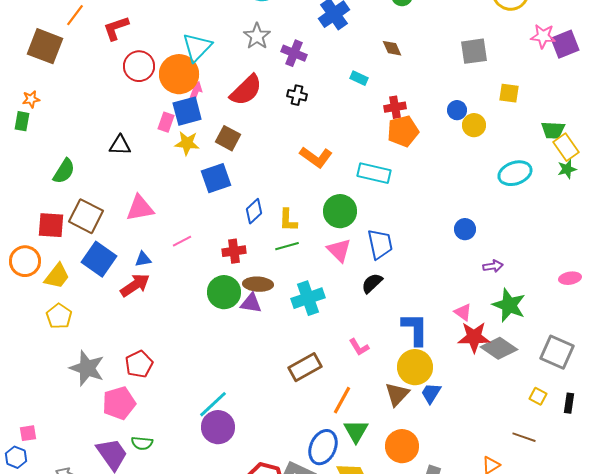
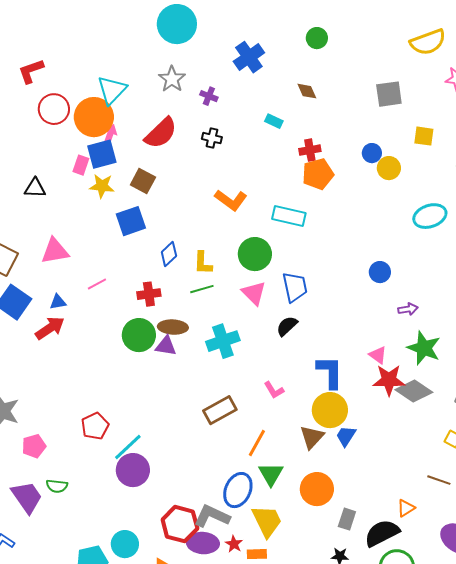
purple cross: (294, 53) -> (209, 96), size x0.7
red pentagon: (139, 364) -> (95, 426), moved
pink pentagon: (119, 403) -> (34, 446), size x0.7

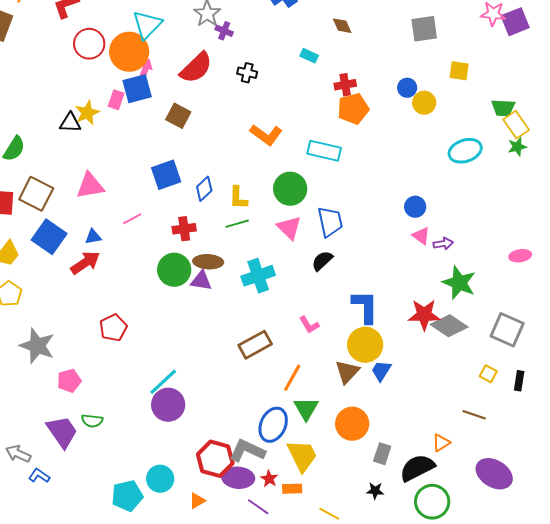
purple cross: (209, 96) -> (224, 31), moved
yellow star: (102, 186) -> (87, 113), moved, turned -30
blue square: (131, 221) -> (166, 175), moved
pink triangle: (378, 355) -> (421, 236), moved
red pentagon: (95, 426) -> (113, 328), moved

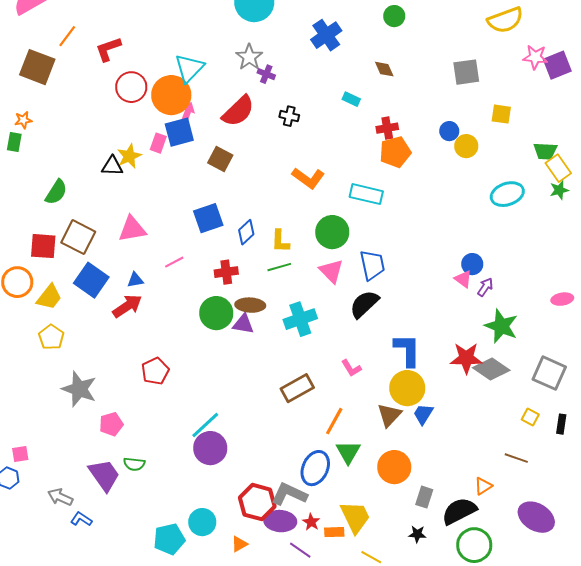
blue circle: (415, 207) -> (472, 264), moved
purple arrow: (443, 244) -> (485, 287), turned -48
black semicircle: (322, 261) -> (364, 304), size x1.4
yellow trapezoid: (302, 456) -> (355, 517), moved

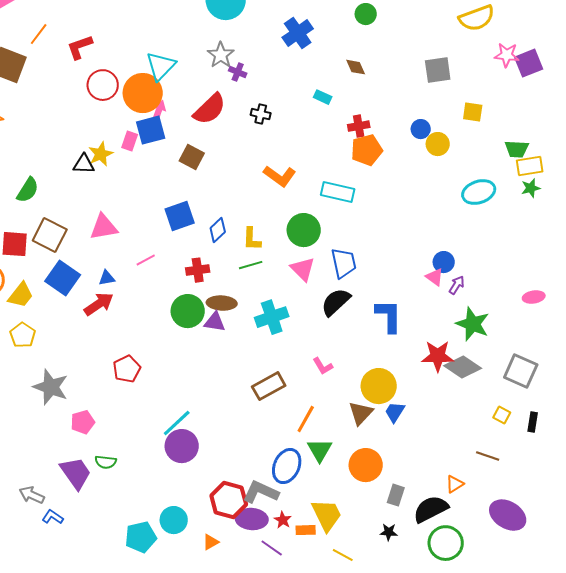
yellow rectangle: (558, 168) -> (530, 166), turned -64
blue L-shape: (407, 350) -> (389, 316), moved

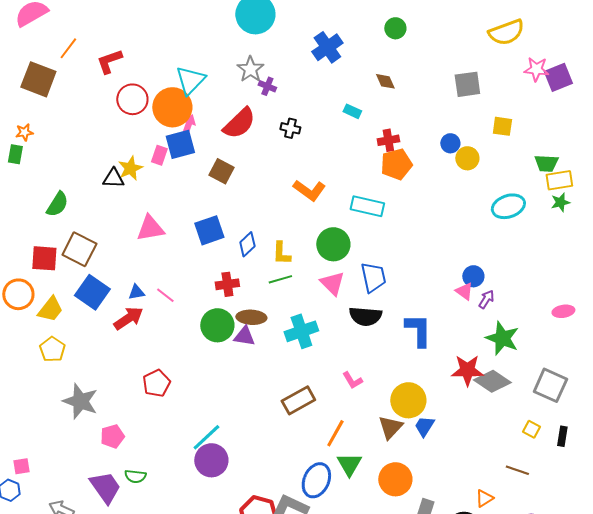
pink triangle: (104, 227) -> (150, 228), moved
pink line: (146, 260) -> (165, 295), moved, turned 66
black semicircle: (336, 302) -> (365, 316), turned -132

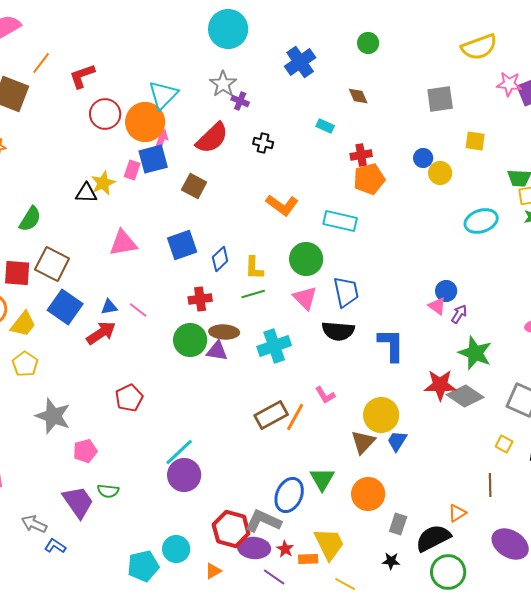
orange line: (335, 433) -> (295, 417), moved
brown line: (517, 470) -> (490, 485), turned 70

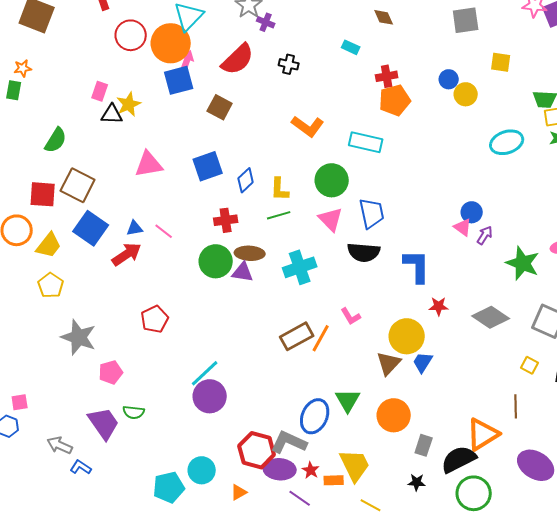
pink rectangle: (132, 170) -> (100, 91), moved
green star: (475, 353) -> (523, 263), moved
red star: (440, 385) -> (439, 306), moved, size x0.6
orange triangle: (457, 513) -> (483, 434), size x1.8

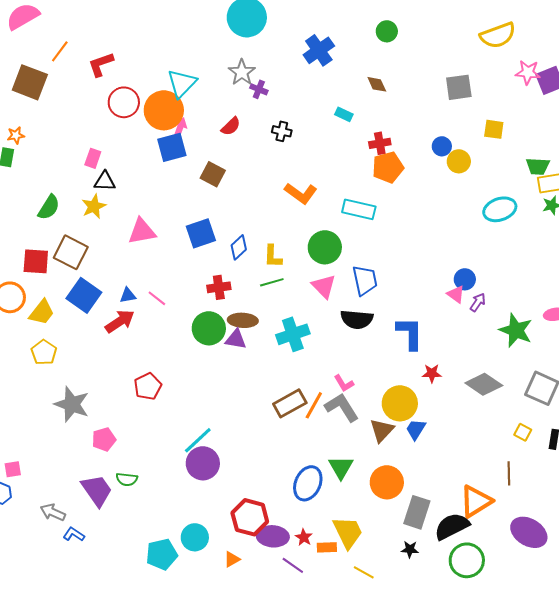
red semicircle: (238, 59) -> (231, 126), size x0.6
yellow star: (129, 104) -> (94, 206), moved
gray L-shape: (289, 442) -> (342, 407), moved, turned 33
gray rectangle: (424, 445) -> (417, 512), size x1.5

